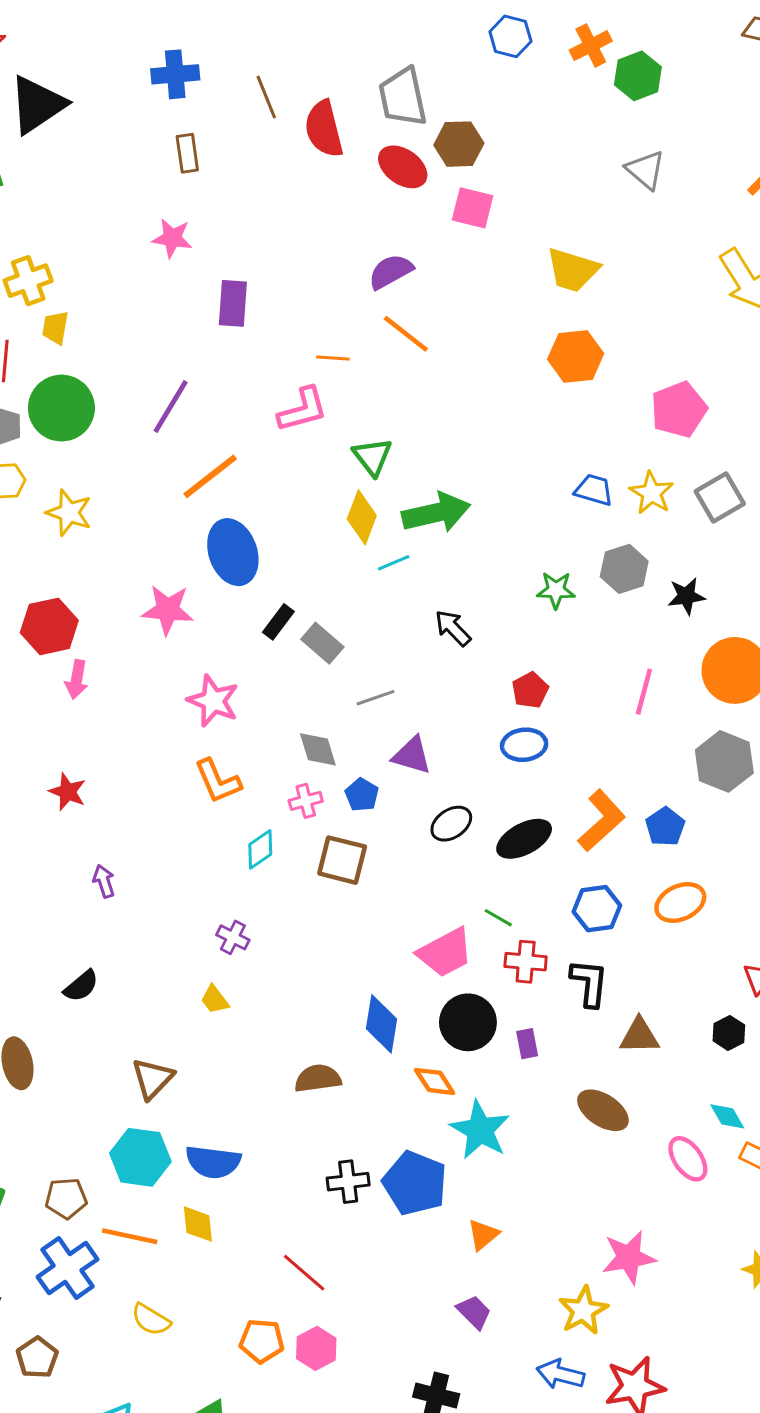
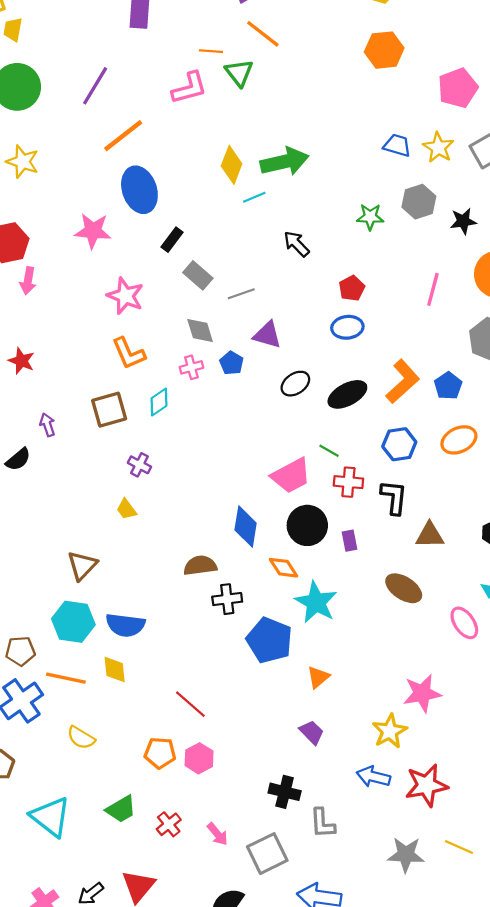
green triangle: (372, 457) -> (239, 73), moved
gray rectangle: (322, 643) -> (198, 275), moved
brown square: (342, 860) -> (109, 410), moved, turned -30
black semicircle: (81, 986) -> (18, 459), moved
black cross: (348, 1182) -> (227, 599), moved

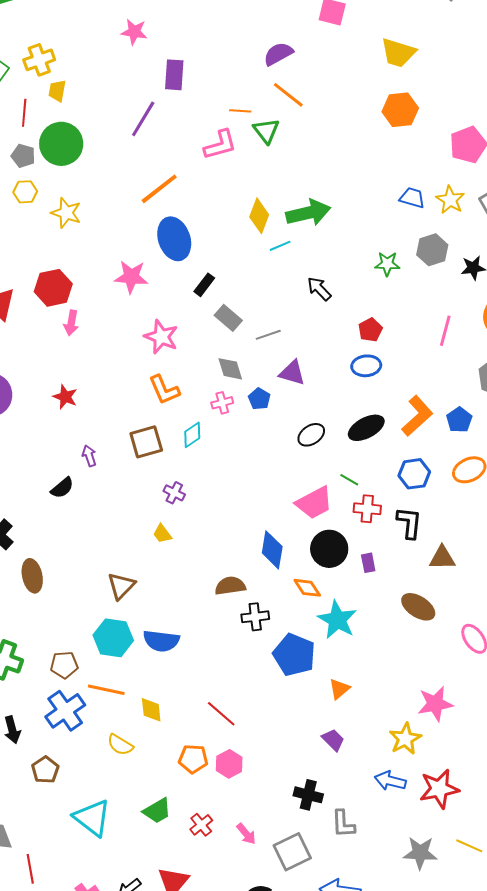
purple line: (95, 86) -> (143, 119), moved
black ellipse: (295, 384) -> (311, 435), moved
yellow diamond: (115, 669) -> (151, 710), moved

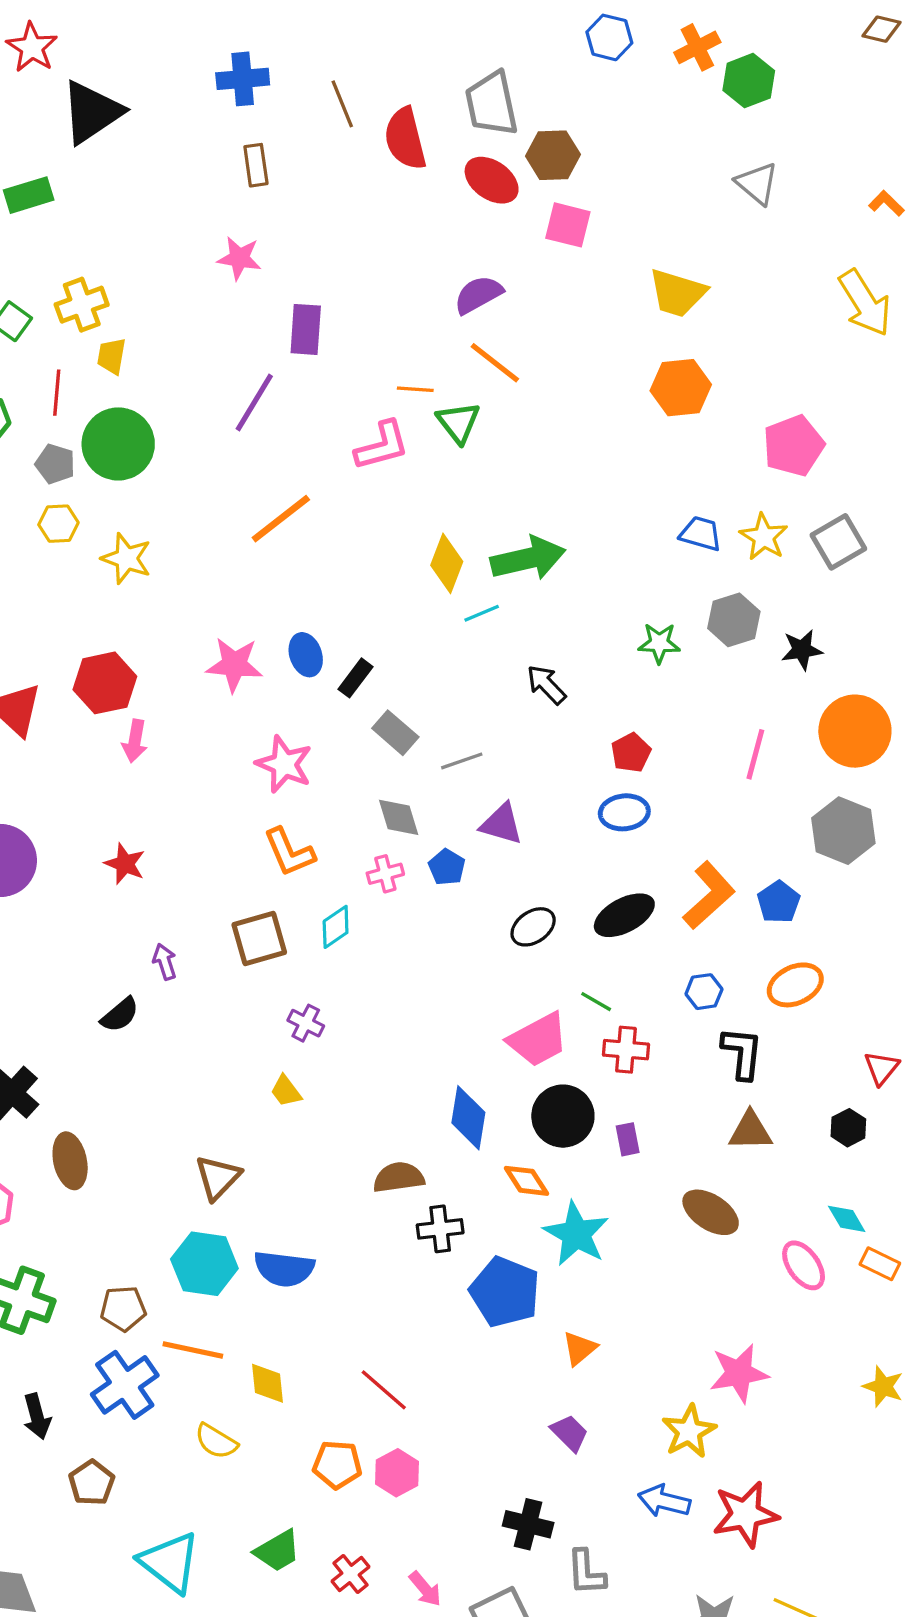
blue ellipse: (174, 239) -> (306, 655), moved, size x0.6
blue hexagon: (414, 474) -> (704, 992), size x0.7
black L-shape: (409, 523) -> (742, 1053), moved

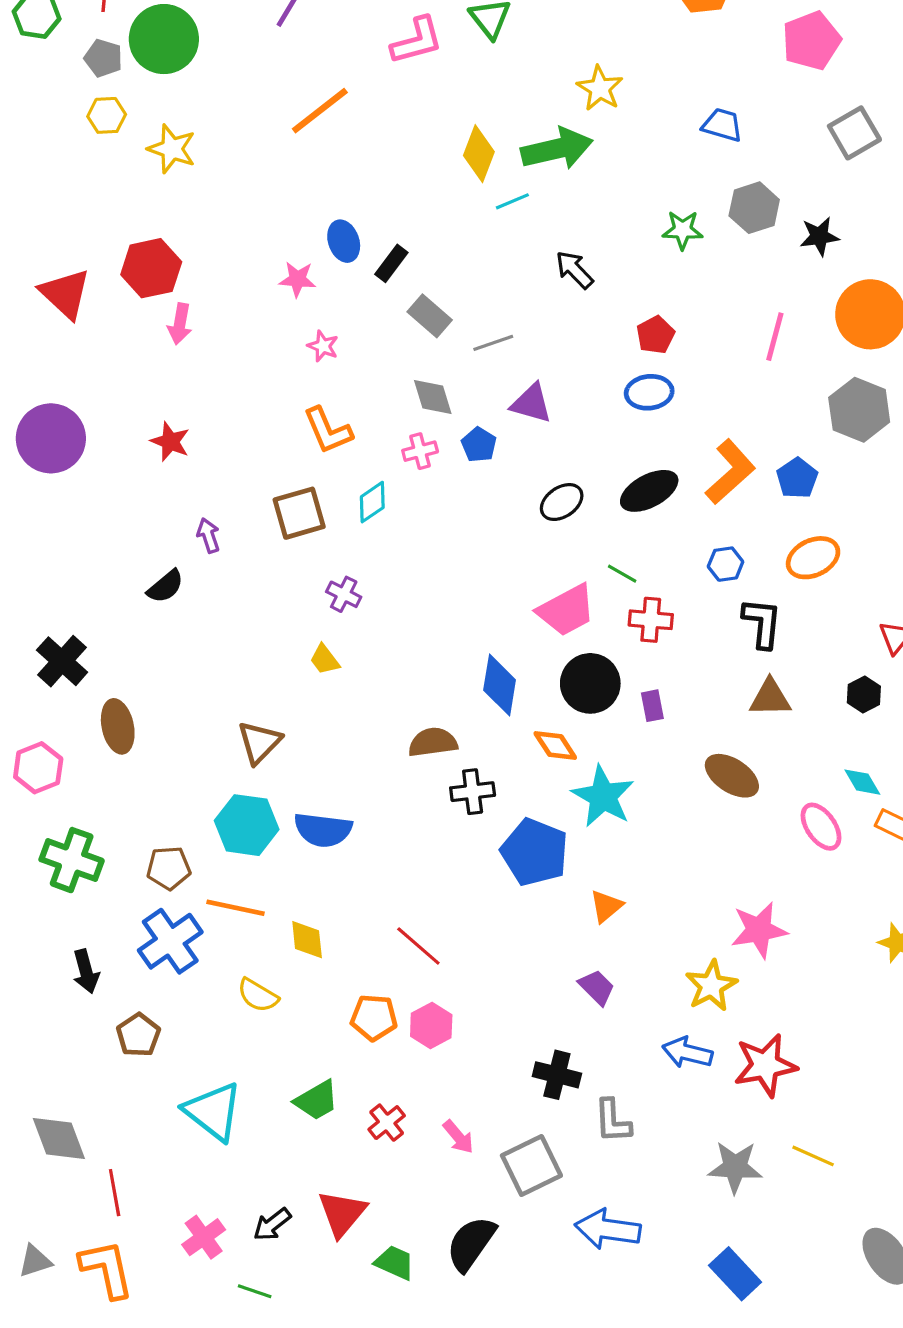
yellow star: (764, 537) -> (600, 88), moved
pink star: (234, 665) -> (298, 279), moved, size x0.7
pink star: (284, 764) -> (323, 346), size x0.6

